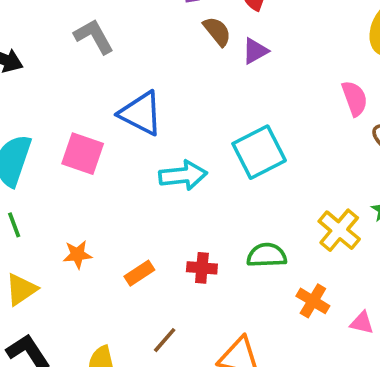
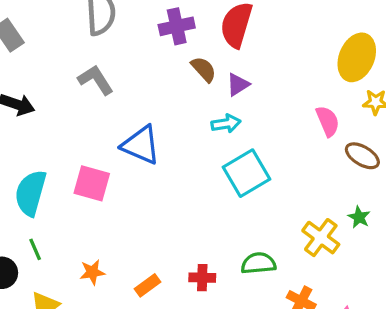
cyan arrow: (183, 175) -> (226, 124), moved, size x0.7

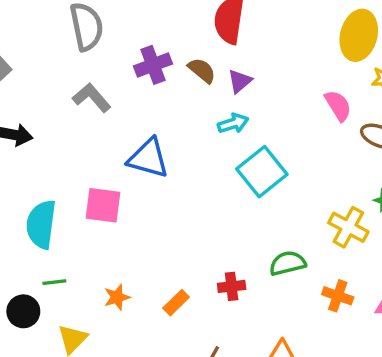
purple cross: (177, 26) -> (153, 65), moved
green line: (35, 249) -> (54, 282), turned -65

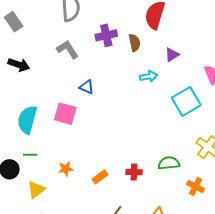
brown semicircle: (202, 70) -> (135, 43), turned 30
purple triangle: (240, 81) -> (172, 55), moved
blue triangle: (148, 158) -> (87, 87), moved, size x0.6
cyan square: (262, 172) -> (186, 101), moved

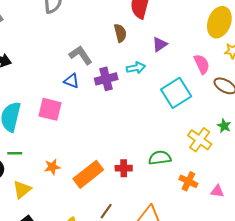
purple cross: (106, 35) -> (106, 79), moved
gray L-shape: (68, 49) -> (81, 55), moved
orange rectangle: (100, 177) -> (88, 174), size x1.8

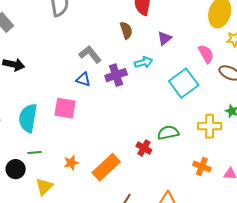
yellow cross: (200, 140) -> (210, 126), turned -30
green semicircle: (160, 158) -> (168, 133), moved
red cross: (124, 168) -> (144, 148), moved, turned 35

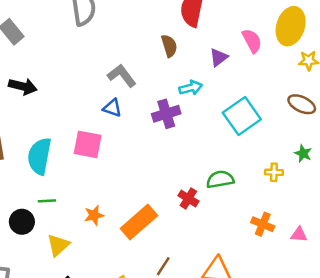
pink semicircle: (206, 54) -> (252, 41), moved
purple cross: (116, 75) -> (166, 114), moved
yellow cross: (210, 126) -> (274, 172), size x0.6

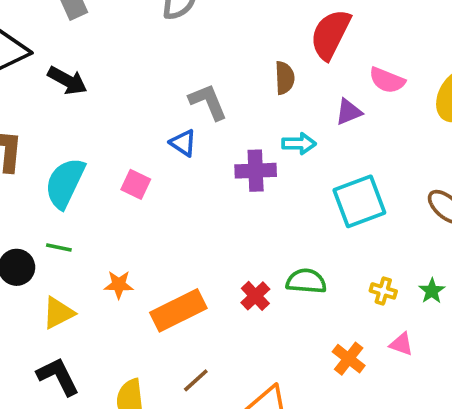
pink semicircle: (252, 41) -> (387, 80), moved, turned 125
pink square: (88, 144) -> (136, 184), size x0.7
green star: (303, 153) -> (432, 291), moved
pink triangle: (299, 235) -> (401, 344), moved

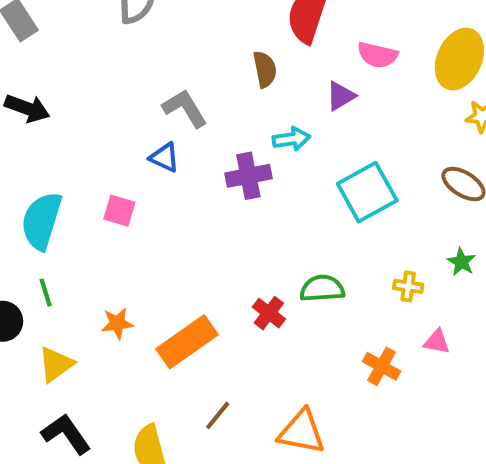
green line: (59, 248) -> (46, 293), turned 70
green star: (432, 291) -> (461, 262), moved

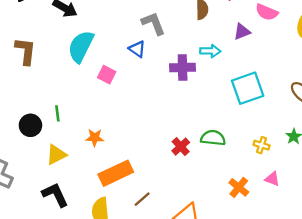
cyan semicircle: (42, 221) -> (81, 46), moved
orange rectangle: (187, 342) -> (116, 173), moved

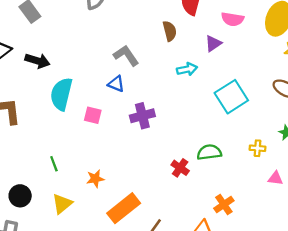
purple cross: (183, 68) -> (142, 116), moved
black circle: (30, 125) -> (20, 196), moved
orange cross: (239, 187) -> (224, 205), moved, turned 30

